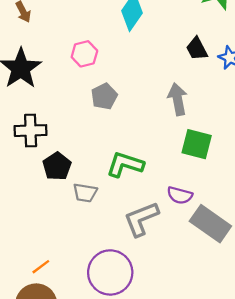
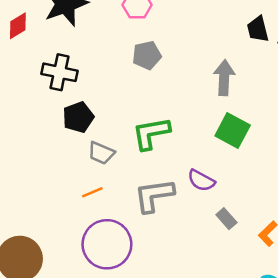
green L-shape: (125, 164) -> (151, 133), turned -42
gray rectangle: (210, 224) -> (226, 219), size x0.5
orange line: (41, 267) -> (92, 192), moved

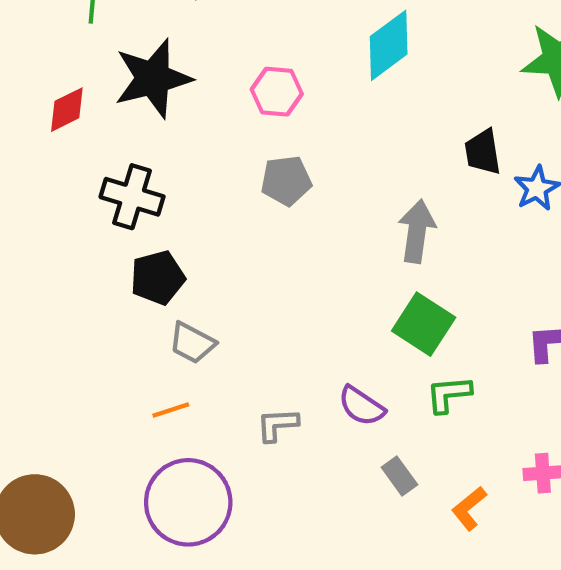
green L-shape: (151, 133) -> (449, 394), moved, size x0.7
gray L-shape: (154, 195) -> (277, 425), size x0.6

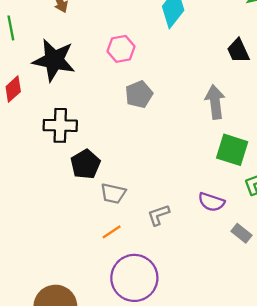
black star: (153, 78) -> (54, 60), turned -30
gray L-shape: (277, 425) -> (158, 215), moved

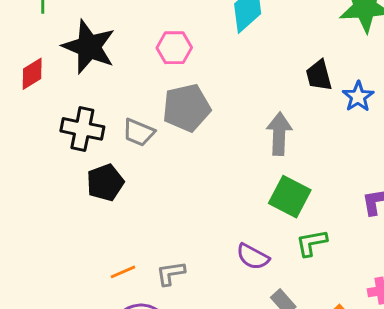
gray pentagon: (139, 94) -> (187, 108), size x1.4
gray trapezoid: (113, 193) -> (139, 132), moved
gray L-shape: (158, 215) -> (171, 273), moved

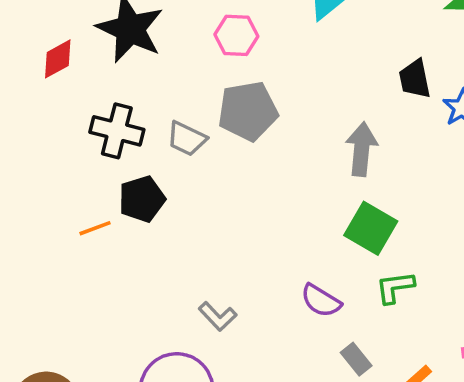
orange line: (123, 272) -> (95, 228), moved
gray L-shape: (171, 273) -> (218, 316), turned -128

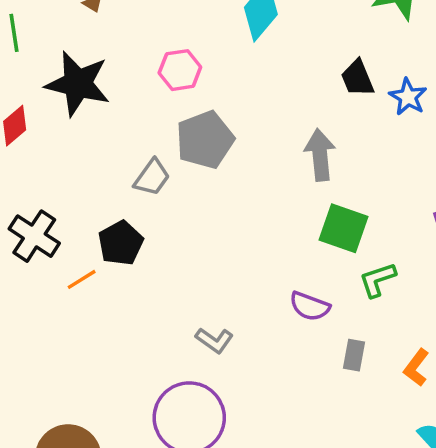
black cross: (117, 131) -> (34, 236), moved, turned 30
gray trapezoid: (187, 139) -> (152, 177), turned -69
gray rectangle: (356, 359) -> (354, 355), turned 60

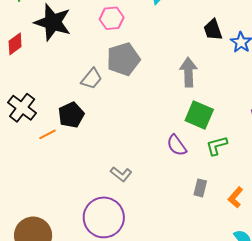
purple semicircle: (310, 306) -> (177, 145), moved, turned 30

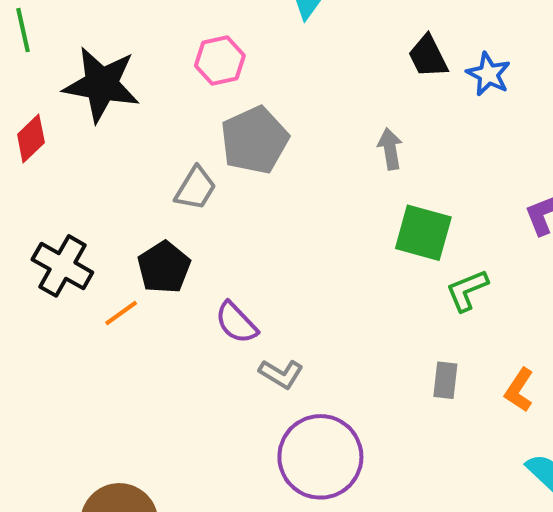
gray arrow: (188, 72) -> (390, 149), size x0.7
purple semicircle: (177, 145) -> (236, 323), moved
purple circle: (104, 217) -> (320, 457), moved

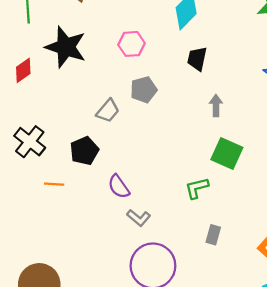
black trapezoid: (428, 56) -> (197, 59), moved, turned 30
gray pentagon: (254, 140) -> (144, 90), size x0.7
green L-shape: (467, 290) -> (197, 188), moved
orange line: (121, 313) -> (54, 184), moved, turned 30
gray rectangle: (445, 380) -> (213, 235), moved

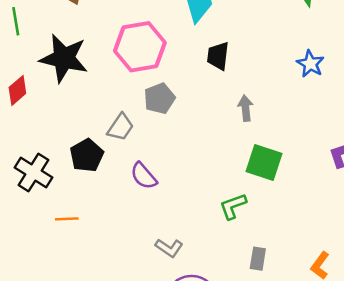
pink hexagon: (131, 44) -> (140, 47), size x1.6
black pentagon: (84, 151) -> (87, 155), moved
purple semicircle: (119, 187) -> (144, 176), moved

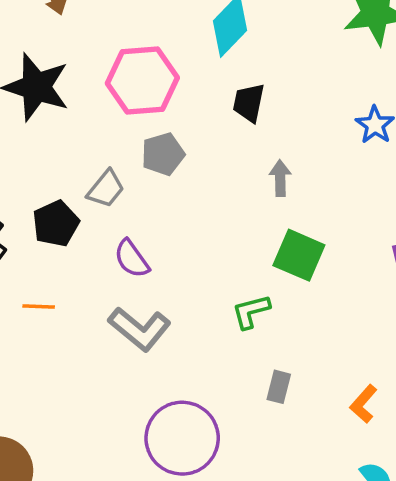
orange line: (67, 219) -> (39, 307), moved
gray L-shape: (169, 248) -> (140, 329), moved, size x1.6

